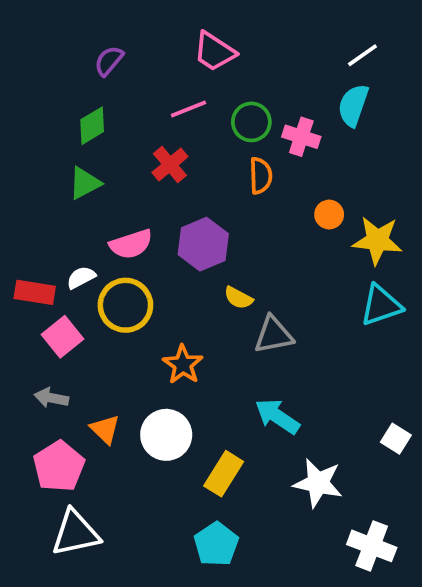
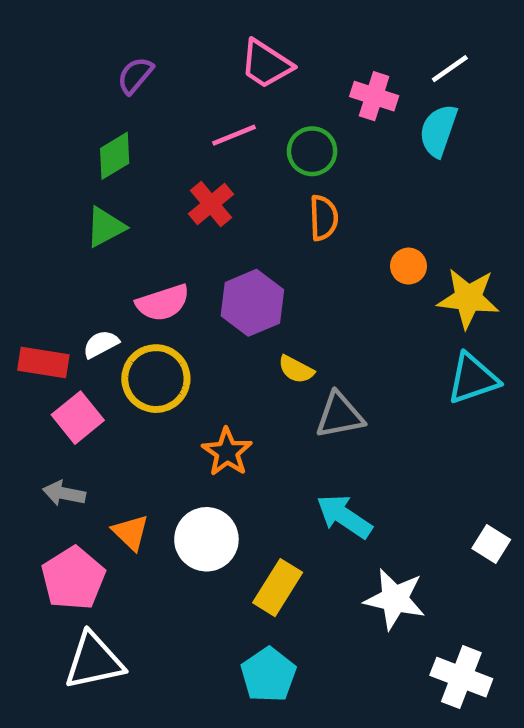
pink cross: (301, 137) -> (374, 96), moved

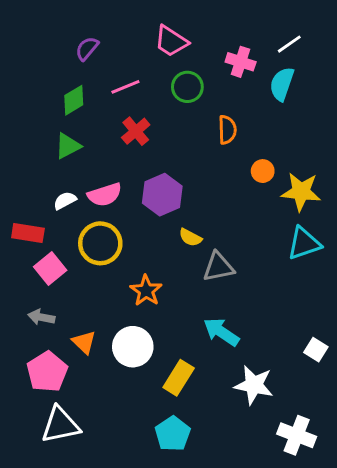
pink line: (234, 135) -> (125, 87), moved
green circle: (312, 151) -> (187, 87), moved
orange semicircle: (324, 218) -> (227, 130), moved
white semicircle: (101, 344) -> (65, 201), moved

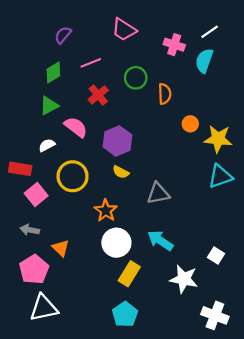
green circle: (187, 87) -> (136, 78), moved
pink semicircle: (105, 195) -> (76, 127), moved, turned -125
yellow semicircle: (190, 237) -> (121, 172), moved
white circle: (133, 347) -> (116, 243), moved
white square: (316, 350) -> (216, 255), moved

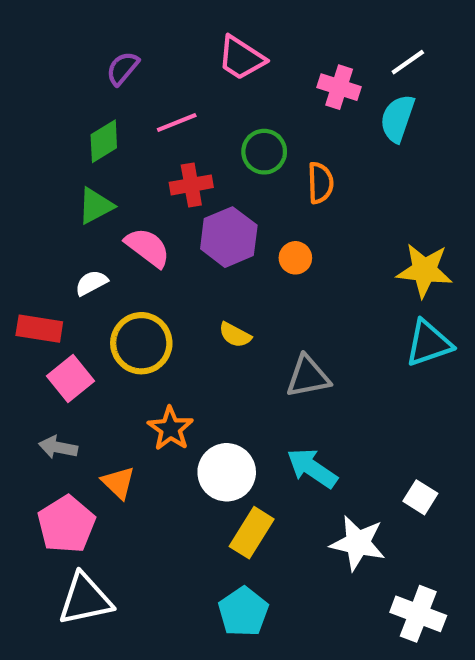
red cross: (98, 95) -> (191, 185), turned 30
orange circle: (190, 124) -> (295, 258), moved
purple hexagon: (118, 141) -> (229, 237), moved
orange star: (106, 211) -> (170, 429), moved

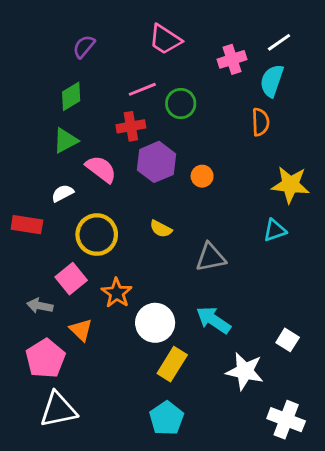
pink cross: (339, 87) -> (232, 59), turned -36
pink line: (177, 123) -> (142, 89), moved
orange semicircle: (320, 183) -> (260, 122), moved
cyan triangle: (429, 343) -> (275, 230), moved, size x0.7
pink square: (71, 379) -> (71, 279), moved

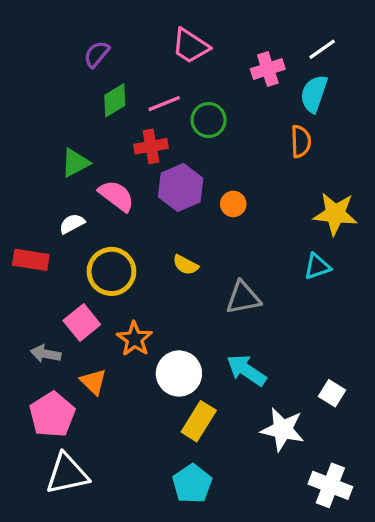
green diamond: (71, 96) -> (115, 100), moved

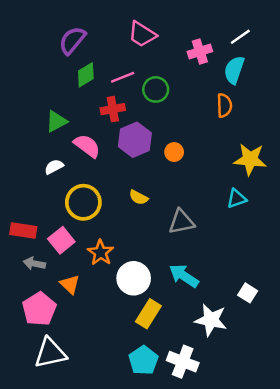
purple semicircle: (97, 54) -> (72, 40), size x1.4
red rectangle: (31, 260) -> (23, 230), moved
white cross: (330, 485) -> (183, 362), moved

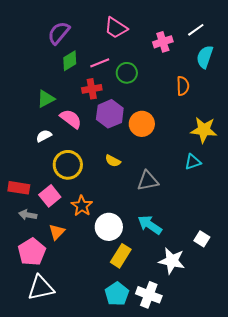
cyan semicircle: (234, 70) -> (205, 57), moved
orange circle: (174, 152) -> (142, 124), size x1.6
orange triangle: (70, 284) -> (57, 232), turned 30

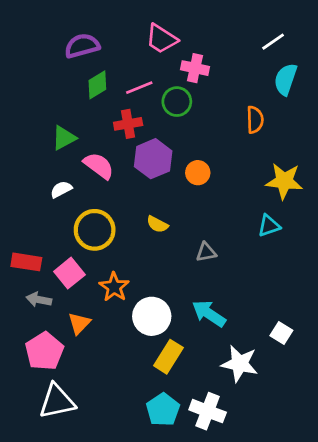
purple semicircle: (59, 33) -> (82, 46), turned 35
pink cross: (163, 42) -> (195, 68), moved, turned 30
orange circle: (142, 124) -> (198, 173), size x0.7
gray triangle: (148, 181) -> (206, 252), size x0.7

